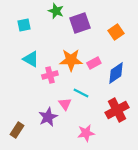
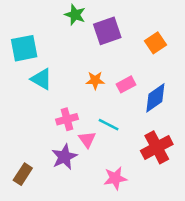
cyan square: (24, 25) -> (24, 48), moved, size x1.5
orange star: (71, 60) -> (95, 80), size x0.6
pink cross: (50, 75) -> (67, 119), moved

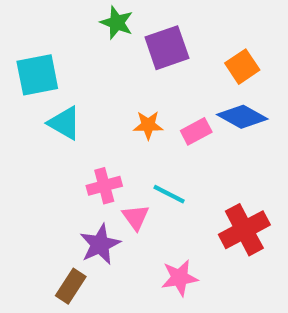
blue diamond: (155, 98) -> (242, 117), moved, turned 64
brown rectangle: (23, 174) -> (71, 286), moved

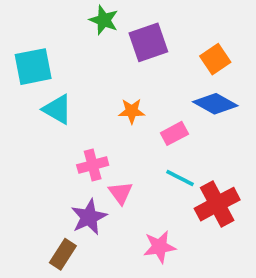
pink rectangle: (196, 131) -> (174, 133), moved
cyan line: (169, 194) -> (180, 178), moved

